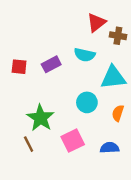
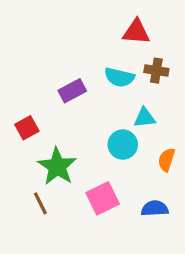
red triangle: (96, 23) -> (136, 32), turned 42
brown cross: (118, 36) -> (156, 71), moved
red square: (19, 67) -> (27, 128), moved, turned -35
cyan triangle: (113, 77) -> (145, 118), moved, size x0.6

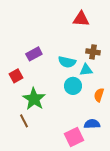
brown cross: (156, 71) -> (93, 52), moved
cyan semicircle: (119, 77) -> (67, 62), moved
purple rectangle: (72, 91) -> (34, 54), moved
pink square: (103, 198) -> (74, 137), moved

